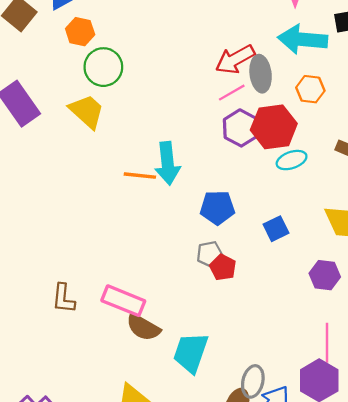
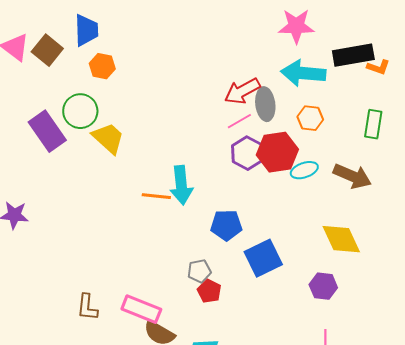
green circle: (103, 67) -> (80, 111), moved
cyan ellipse: (292, 160) -> (304, 170), moved
blue square: (276, 229) -> (263, 258), moved, size x1.6
gray pentagon: (210, 254) -> (199, 271), moved
red pentagon: (223, 267) -> (209, 291), moved

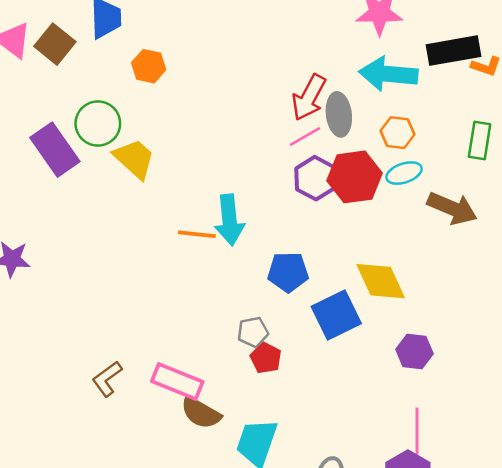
orange hexagon: (102, 66) -> (149, 66), moved
red arrow: (242, 91) -> (309, 97), turned -33
cyan ellipse: (304, 170) -> (404, 173), moved
yellow diamond: (341, 239) -> (381, 281), moved
brown L-shape: (87, 307) -> (107, 379), turned 48

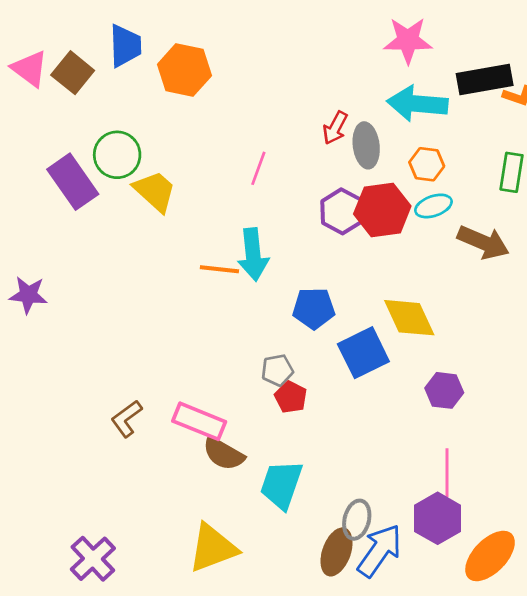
orange hexagon: (149, 66) -> (184, 70), moved, size x1.5
red arrow: (309, 97) -> (335, 128), size x0.7
pink line: (305, 137) -> (258, 168), moved, turned -40

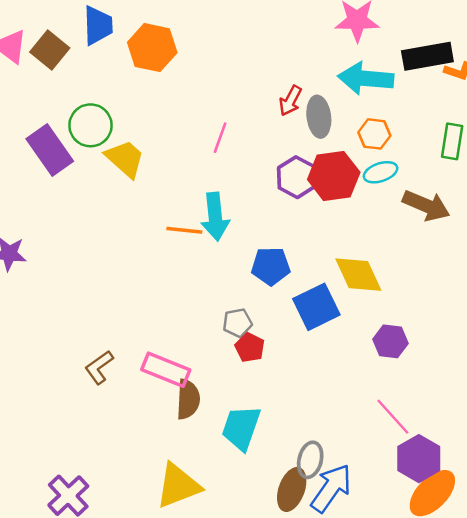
brown semicircle: (223, 454) -> (188, 399), turned -117
pink line: (447, 473) -> (393, 417), turned -42
purple hexagon: (438, 518) -> (419, 459), moved

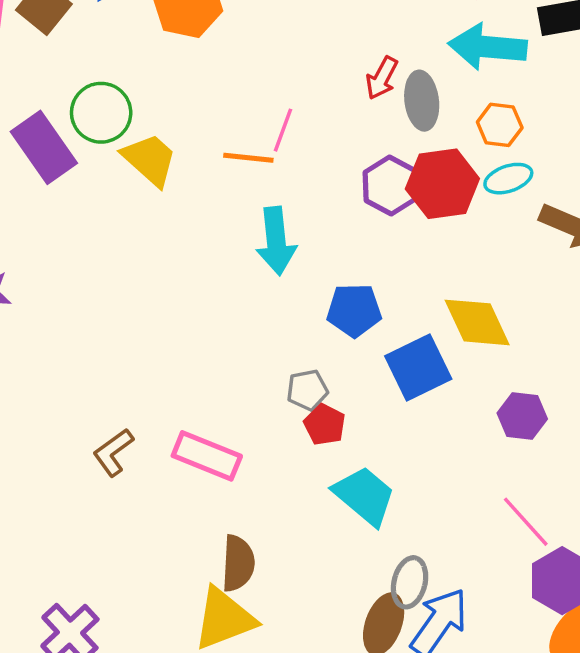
orange line: (184, 230) -> (248, 158), moved
brown semicircle: (188, 399) -> (238, 563), moved
cyan trapezoid: (241, 428) -> (365, 496), moved, turned 111

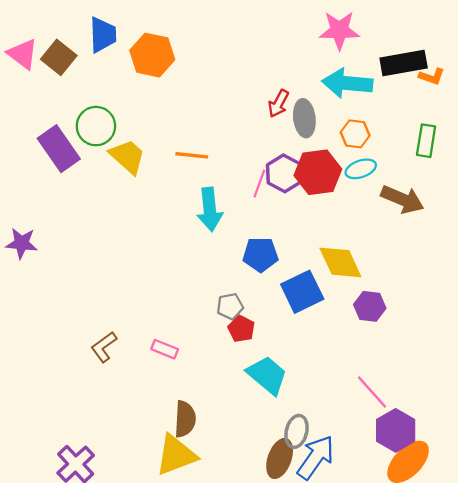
pink line: (283, 130) -> (259, 184), moved
purple hexagon: (522, 416) -> (370, 306), moved
pink rectangle: (207, 456) -> (165, 349), size x0.6

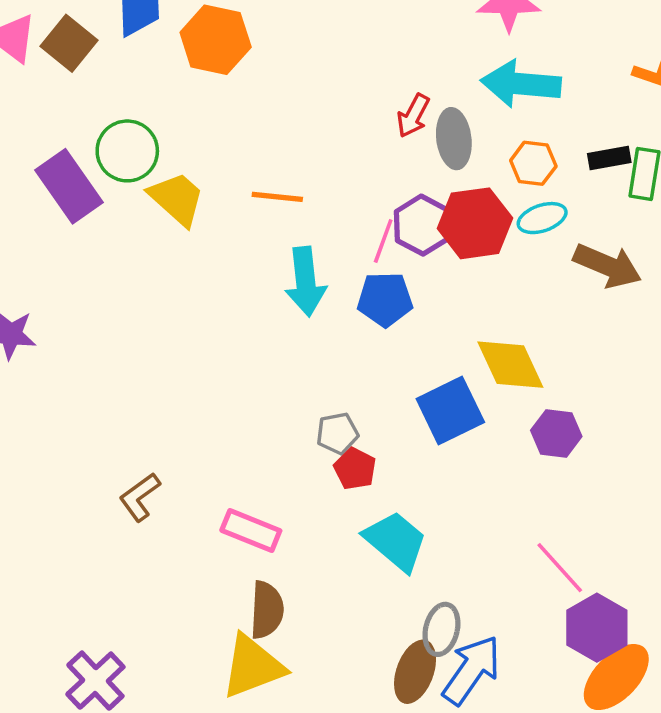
black rectangle: (404, 63) -> (609, 158), moved, size x0.6
blue pentagon: (260, 255) -> (385, 299), moved
pink rectangle: (165, 349) -> (251, 531), moved, size x1.4

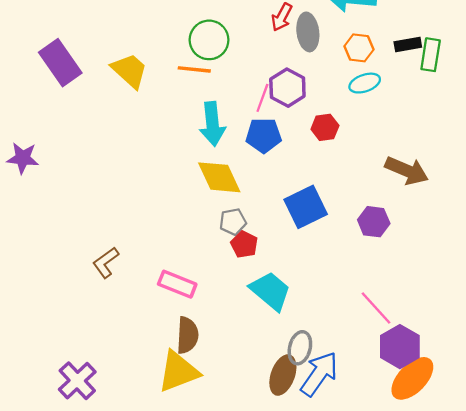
green circle: (127, 151) -> (209, 40), moved
red hexagon: (475, 223) -> (325, 127), moved, size x0.6
brown arrow: (607, 266) -> (407, 171), moved
yellow diamond: (510, 365) -> (219, 177), moved

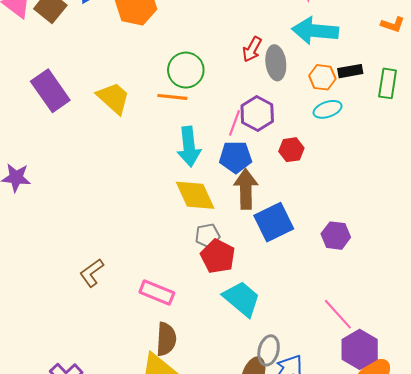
black rectangle: (408, 44) -> (350, 71), moved
brown arrow: (407, 171) -> (246, 189), moved, turned -114
red pentagon: (244, 244) -> (218, 256), size x1.4

